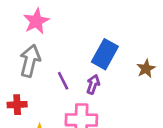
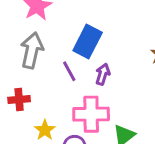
blue rectangle: (105, 54) -> (88, 42), moved

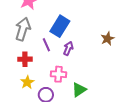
red cross: (19, 99) -> (25, 59), moved
pink cross: (91, 114) -> (58, 74), size x0.7

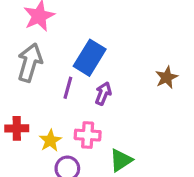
purple line: (46, 45) -> (68, 88), turned 40
red cross: (25, 59) -> (17, 128), moved
yellow star: (27, 82) -> (50, 141), moved

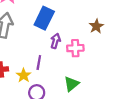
purple line: (68, 88) -> (39, 63), moved
pink cross: (88, 135) -> (75, 48), moved

